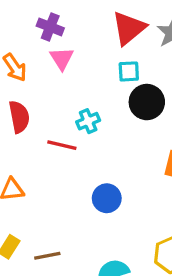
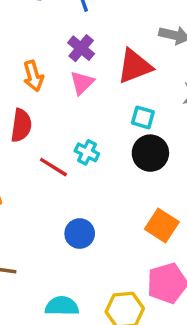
red triangle: (129, 28) -> (135, 66), moved
cyan cross: (88, 121) -> (87, 152), turned 30

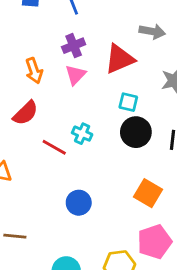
purple cross: (81, 48) -> (74, 46), turned 30
red semicircle: (21, 125) -> (25, 113), turned 40

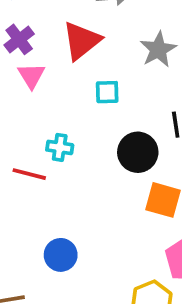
black circle: (136, 132) -> (138, 152), moved
blue circle: (79, 203) -> (61, 255), moved

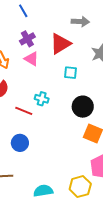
pink triangle: (31, 76) -> (31, 59), turned -35
blue circle: (61, 255) -> (20, 143), moved

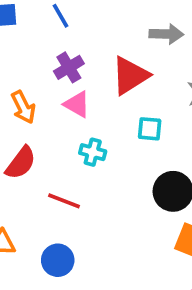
cyan cross: (42, 99) -> (93, 152), moved

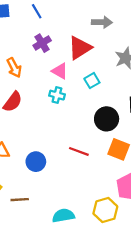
pink triangle: (77, 104) -> (60, 71), moved
cyan square: (150, 129) -> (92, 81), turned -35
red line: (64, 201) -> (79, 151), moved

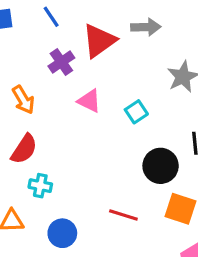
red triangle: (80, 48) -> (99, 41), moved
cyan cross: (57, 95) -> (40, 186), moved

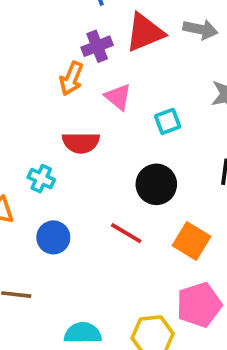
orange arrow: (23, 100) -> (71, 79), moved, turned 40
red semicircle: (24, 149) -> (81, 143), moved, turned 44
black circle: (161, 166) -> (156, 184), moved

